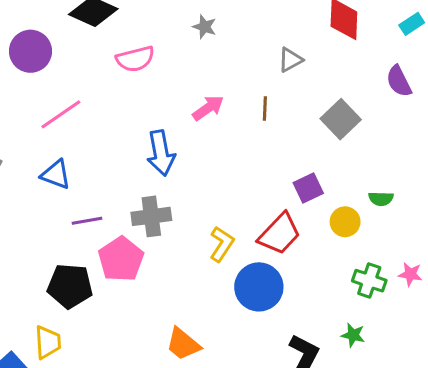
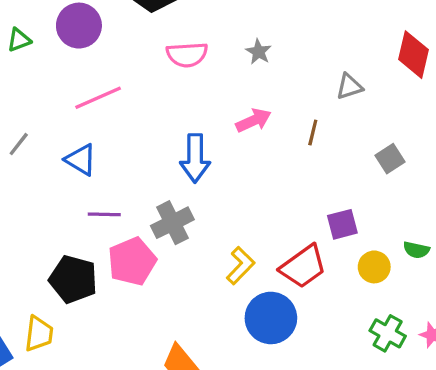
gray star: (204, 27) -> (259, 52), moved
gray square: (341, 119) -> (390, 159), size x0.7
gray cross: (151, 216) -> (172, 223), turned -30

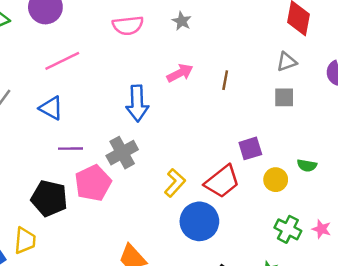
gray triangle: (349, 86) -> (287, 62), moved
gray square: (390, 159) -> (284, 97), turned 35

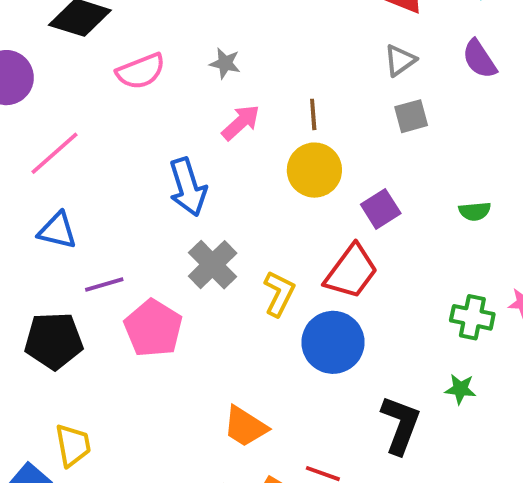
gray star: (182, 21) -> (225, 63), moved
gray cross: (122, 153) -> (213, 265), moved
yellow circle: (276, 180) -> (314, 170), moved, size x1.4
black pentagon: (49, 198) -> (54, 341), moved

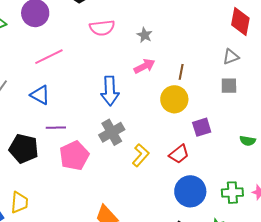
red trapezoid: (351, 272) -> (179, 154), size x0.7
green cross: (472, 317) -> (232, 193), turned -30
blue circle: (333, 342) -> (190, 191), moved

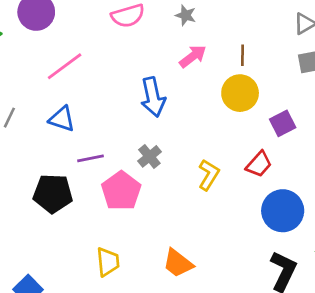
gray cross: (112, 132) -> (149, 156), moved, size x0.7
yellow trapezoid: (19, 202) -> (108, 262), moved

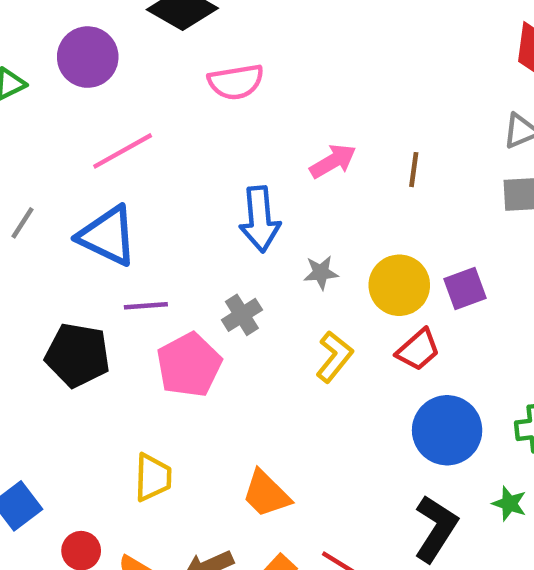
gray star: (186, 15) -> (321, 273), moved, turned -30
yellow circle: (240, 93) -> (399, 285), moved
blue triangle: (62, 119) -> (108, 236), size x1.4

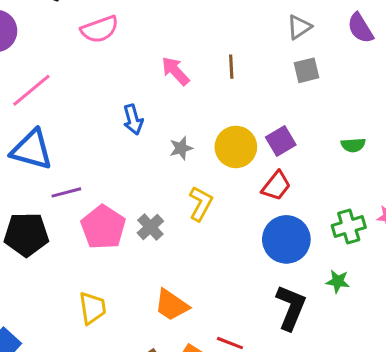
pink arrow: (333, 161) -> (175, 71), turned -92
blue arrow: (260, 219) -> (133, 119), size x0.7
gray cross: (242, 315) -> (150, 227), moved
red trapezoid: (418, 350) -> (276, 186), moved

